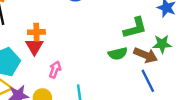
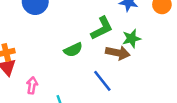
green semicircle: (118, 54) -> (73, 50), moved
blue line: (148, 81) -> (102, 81), moved

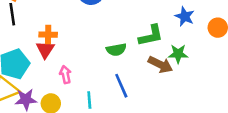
blue line: (102, 81) -> (121, 86), moved
pink arrow: (32, 85) -> (65, 75), turned -35

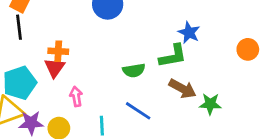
blue star: (185, 16) -> (189, 33), moved
green star: (178, 54) -> (210, 104), moved
blue line: (121, 86) -> (138, 111), turned -35

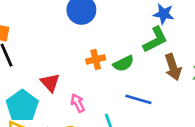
orange cross: (58, 51) -> (96, 59), moved
brown arrow: (183, 89) -> (173, 67), turned 60

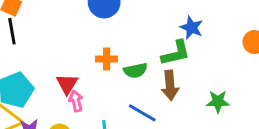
brown arrow: (173, 67) -> (170, 85), moved
red triangle: (50, 83) -> (67, 84), moved

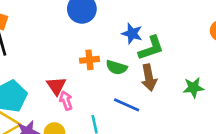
blue star: (192, 28) -> (132, 34), moved
green semicircle: (135, 70) -> (116, 67), turned 35

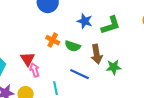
green L-shape: (151, 48) -> (111, 25), moved
orange cross: (89, 60) -> (53, 40), turned 32
green star: (193, 88) -> (114, 67), moved

